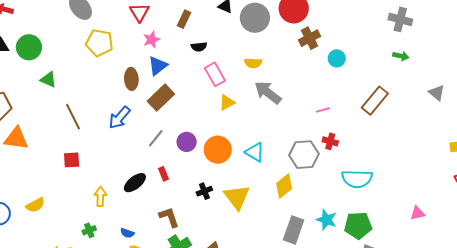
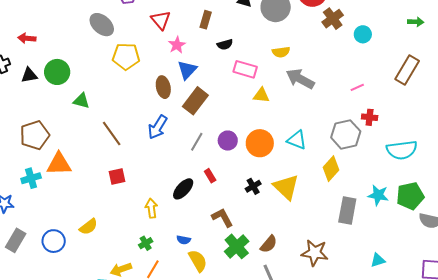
green arrow: (401, 56) -> (416, 22), moved
pink rectangle: (215, 74) -> (245, 69), turned -35
yellow triangle: (227, 102) -> (261, 95), turned 42

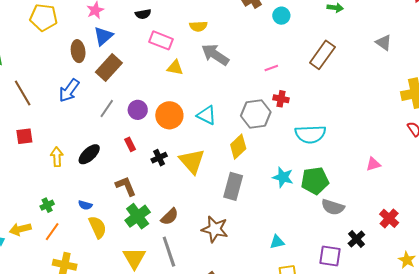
red rectangle: (210, 176) -> (130, 144), moved
yellow arrow: (151, 208) -> (57, 157), moved
gray rectangle: (347, 210) -> (233, 186), moved

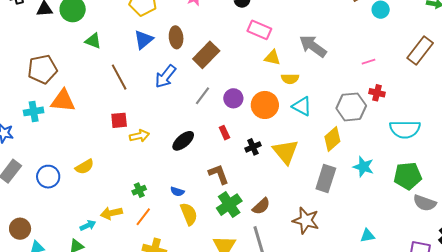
yellow semicircle: (198, 26) -> (290, 79), moved
blue triangle: (103, 36) -> (144, 40), moved
yellow arrow: (57, 157) -> (139, 136), moved, turned 78
cyan star: (283, 177) -> (363, 167), moved

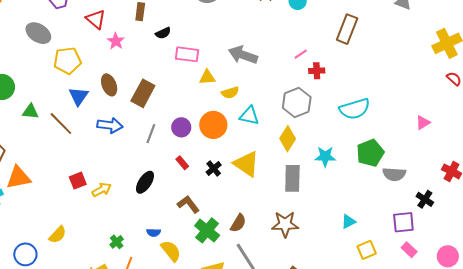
blue arrow: (165, 76) -> (110, 125), turned -105
brown line: (119, 77) -> (61, 124), moved
red cross: (377, 93) -> (317, 71), moved

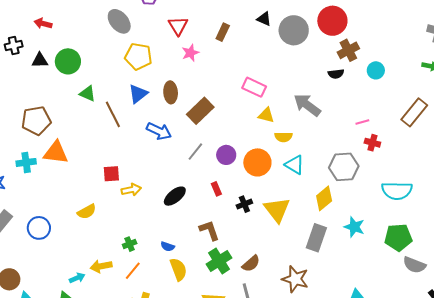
black semicircle: (163, 33) -> (336, 74), moved
yellow semicircle: (58, 235) -> (87, 212), moved

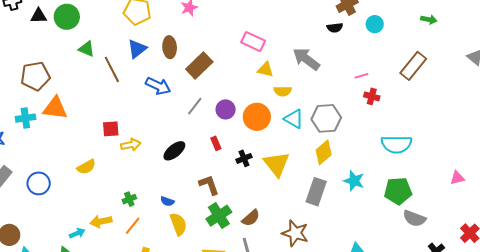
gray hexagon: (344, 167) -> (326, 118), moved

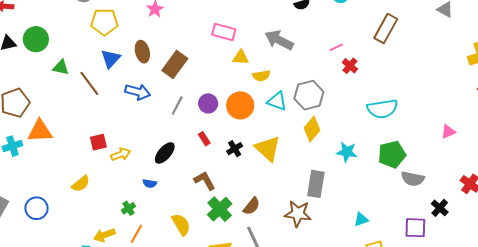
red cross: (372, 96) -> (350, 66), turned 35
gray rectangle: (316, 192) -> (316, 184), moved
blue semicircle: (167, 201) -> (150, 183), moved

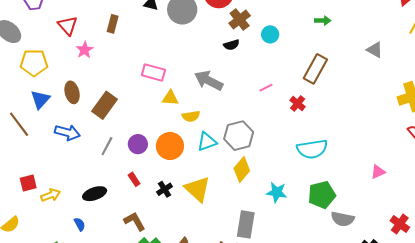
red cross: (350, 66) -> (298, 104), moved
cyan triangle: (277, 101) -> (207, 142), turned -40
black ellipse: (165, 153) -> (95, 194), turned 30
blue semicircle: (150, 183) -> (80, 224), turned -128

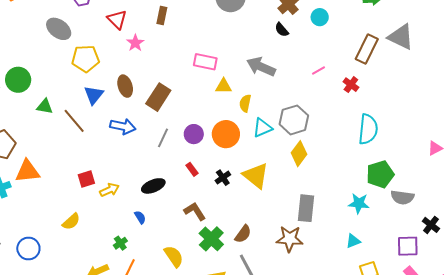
black semicircle: (231, 45) -> (282, 30), turned 70
gray triangle: (375, 50) -> (401, 37), moved, size x1.6
yellow semicircle: (191, 116) -> (245, 103), turned 114
cyan semicircle: (312, 149) -> (368, 129), turned -72
cyan star: (277, 192) -> (359, 203), moved

